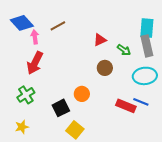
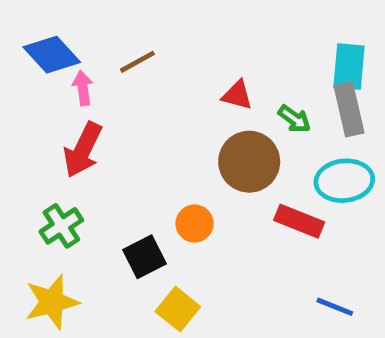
red triangle: (100, 40) -> (237, 95), turned 40
brown circle: (105, 68) -> (249, 162), size x1.6
blue line: (141, 102) -> (335, 307), moved
red rectangle: (126, 106) -> (299, 221), moved
yellow star: (22, 127) -> (52, 302), size x1.6

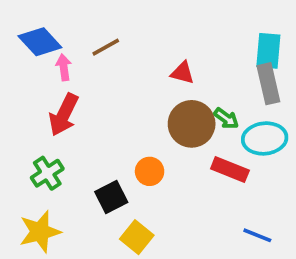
green arrow: (294, 119) -> (226, 118), moved

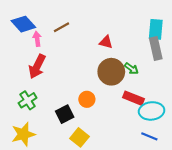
cyan ellipse: (265, 138) -> (152, 111), moved

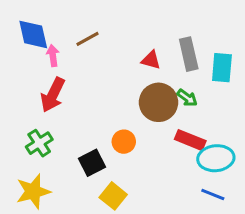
blue diamond: (23, 24) -> (33, 34), turned 30
cyan rectangle: (156, 29) -> (222, 68), moved
gray rectangle: (156, 48) -> (189, 54), moved

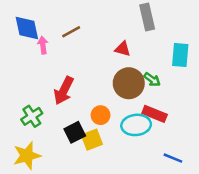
gray rectangle: (189, 54) -> (147, 17), moved
red arrow: (53, 95) -> (64, 91), moved
cyan ellipse: (216, 158) -> (136, 125), moved
yellow square: (113, 196) -> (92, 140), moved, turned 30

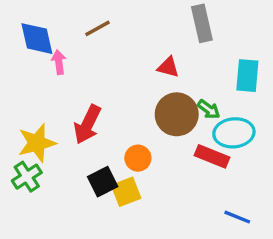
brown line: (71, 32) -> (97, 28), moved
green cross: (32, 116) -> (27, 177), moved
cyan ellipse: (136, 125) -> (234, 133), moved
yellow star: (27, 156) -> (37, 143), moved

